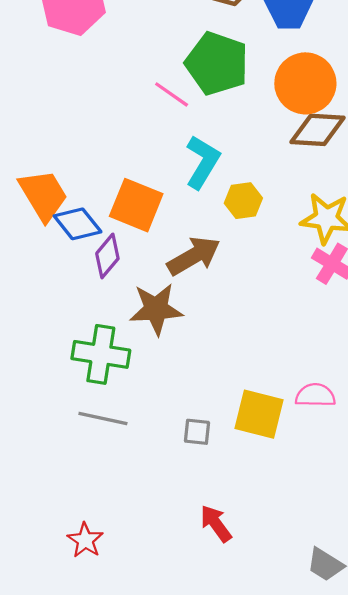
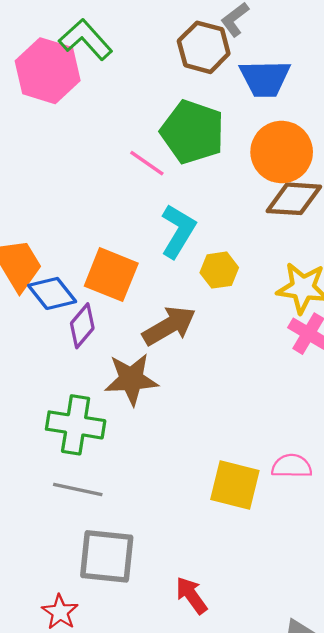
gray square: (197, 432) -> (107, 556), moved, size x2.0

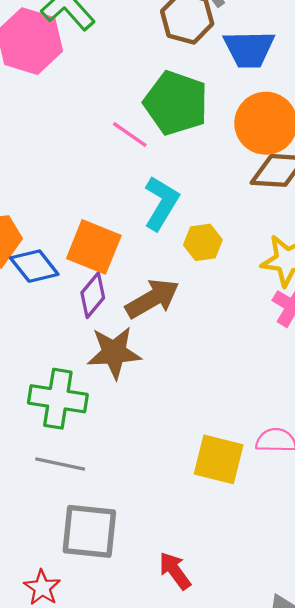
purple diamond: (82, 326) -> (93, 295), moved

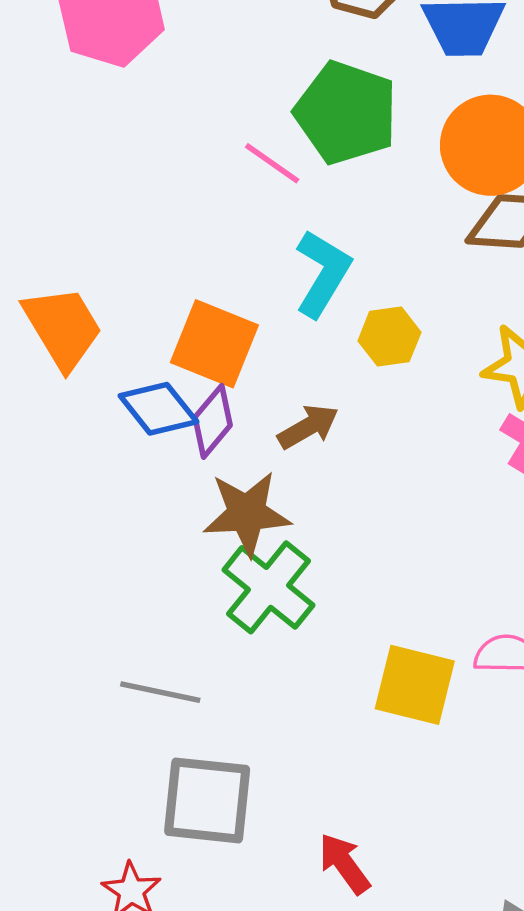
blue diamond: (34, 266) -> (158, 409), moved
brown arrow: (152, 299) -> (308, 427), size x0.7
green cross: (58, 399) -> (269, 587), moved, turned 30

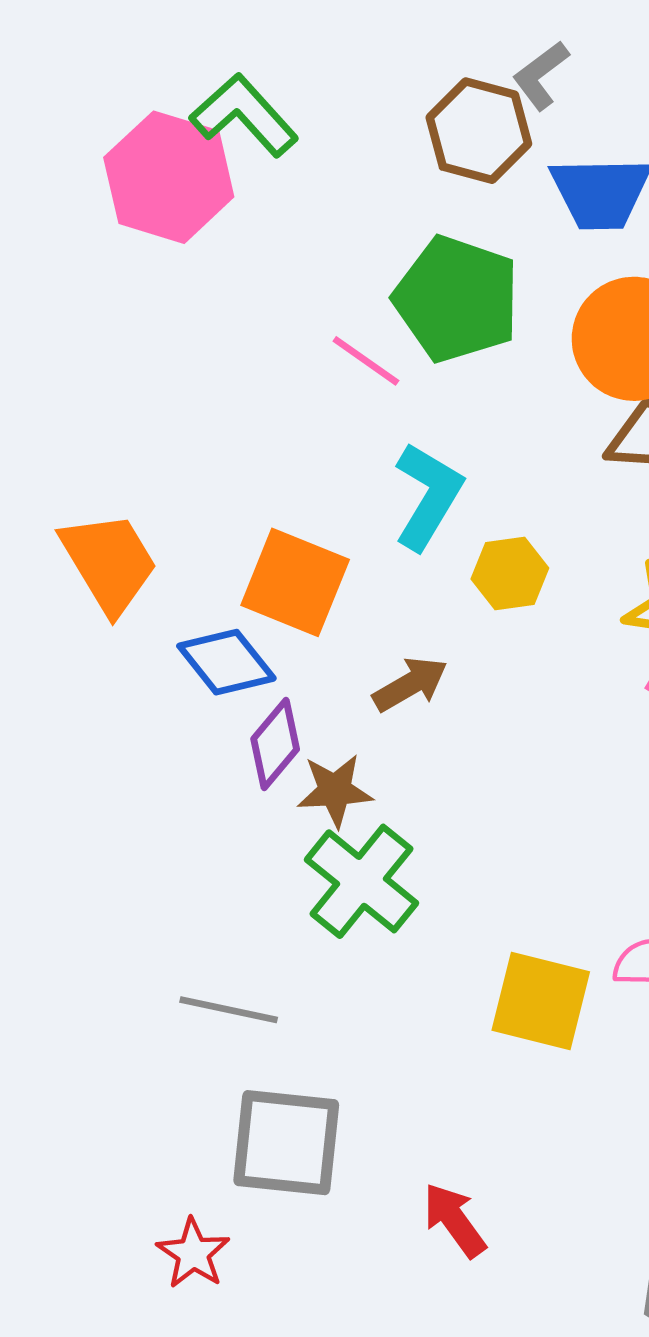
purple diamond: (213, 421) -> (275, 744), moved
brown star: (247, 513) -> (335, 791), size x0.7

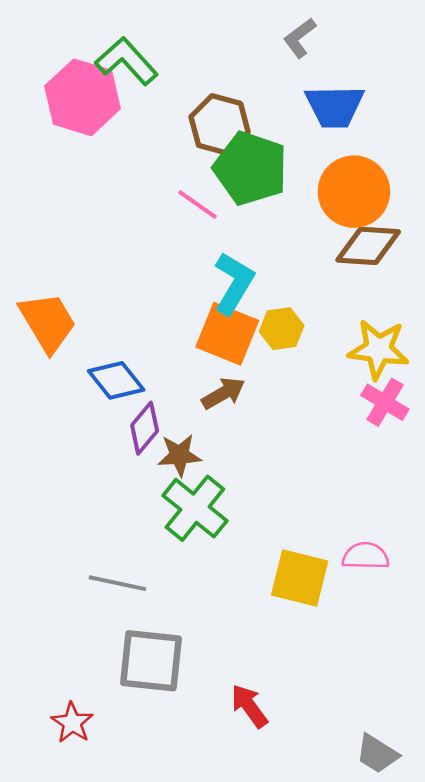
brown hexagon: (479, 131) -> (220, 124), moved
orange square: (295, 582) -> (227, 334), moved
red star: (193, 1253) -> (72, 723), moved

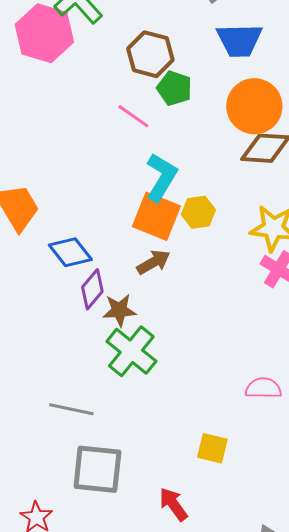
green pentagon: (251, 168) -> (174, 88), size x0.6
yellow square: (300, 578) -> (212, 448), moved, size x0.7

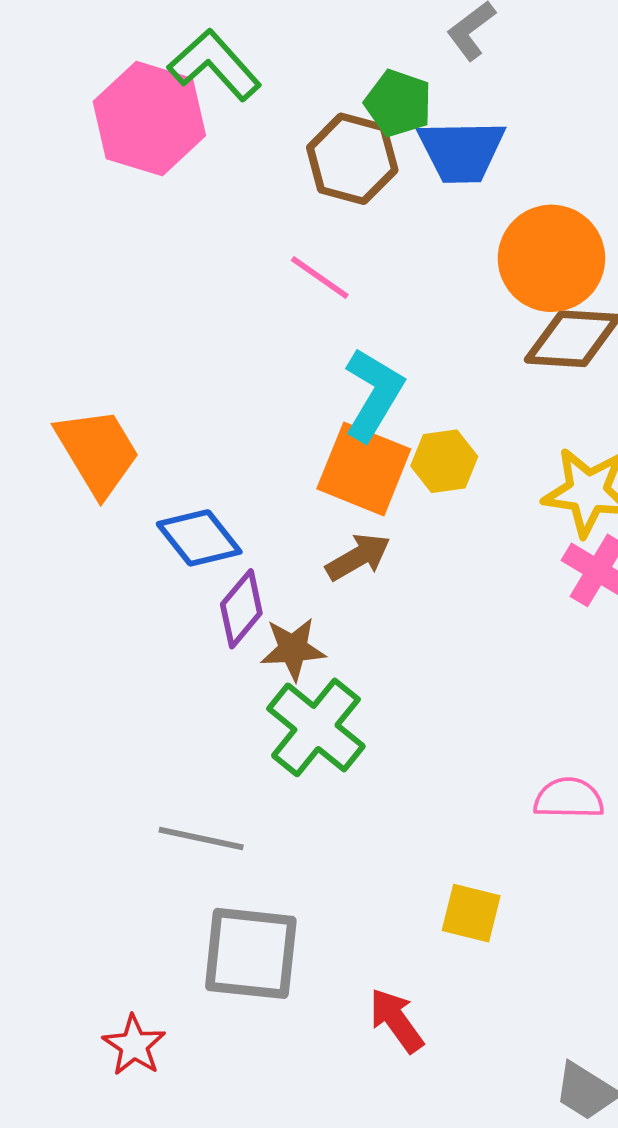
blue trapezoid: (239, 40) -> (461, 151), moved
green pentagon: (174, 88) -> (398, 103), moved

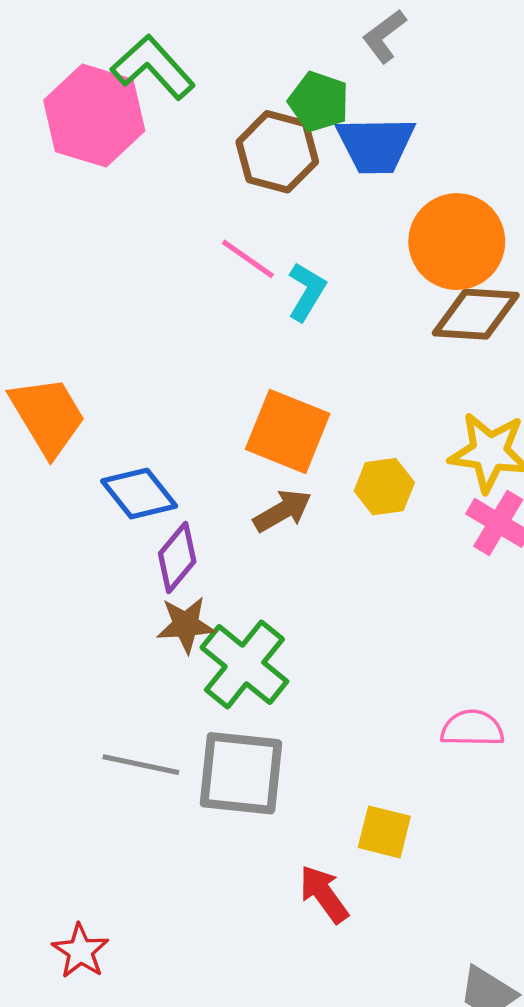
cyan L-shape: (373, 394) -> (307, 292), moved, size x0.7
yellow hexagon: (444, 461) -> (384, 487), moved
brown star: (293, 649) -> (186, 625), moved
gray square: (251, 953) -> (241, 773), moved
red arrow: (396, 1020) -> (324, 894), moved

